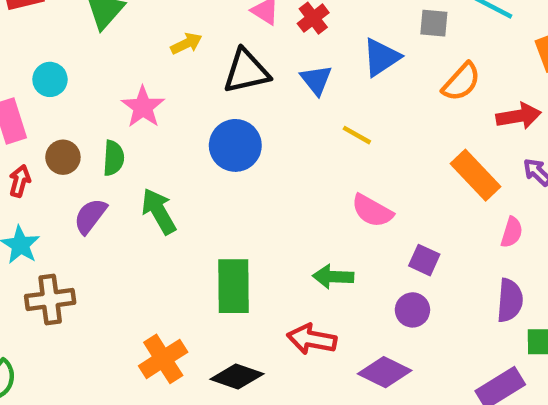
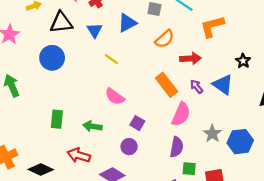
pink semicircle: (512, 232) -> (181, 114), size x1.6
green rectangle: (234, 286) -> (57, 119), moved, size x0.7

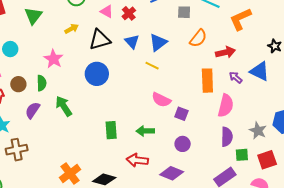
blue triangle: (127, 23) -> (158, 42), moved
orange rectangle: (167, 85) -> (207, 81), turned 45
purple square: (137, 123) -> (181, 114), moved
gray star: (212, 134) -> (258, 131), moved

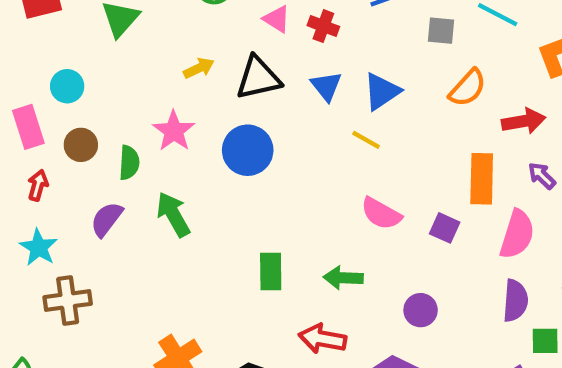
red cross: (129, 13) -> (323, 26), turned -32
yellow arrow: (72, 29) -> (199, 68), moved
pink star: (54, 59) -> (174, 131), moved
brown circle: (18, 84) -> (81, 145), moved
purple square: (181, 114) -> (445, 228), moved

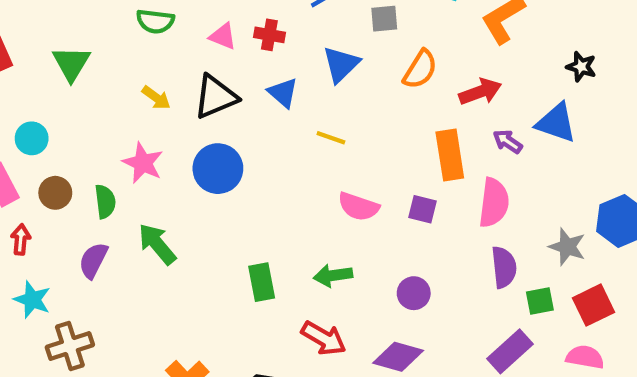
yellow arrow: (199, 68) -> (156, 98), turned 72
blue triangle: (382, 92) -> (341, 64), moved
red arrow: (322, 339) -> (324, 338), turned -150

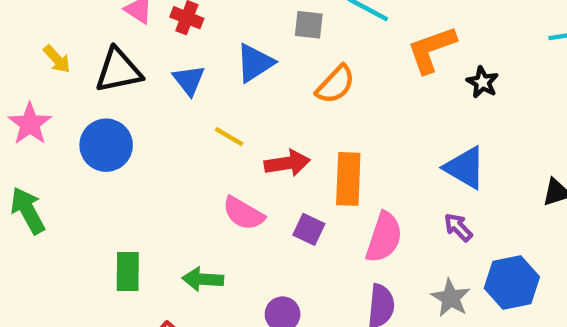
black star: (581, 67) -> (482, 82), moved
red arrow: (480, 92) -> (287, 163), moved
purple arrow: (508, 142) -> (458, 227), moved

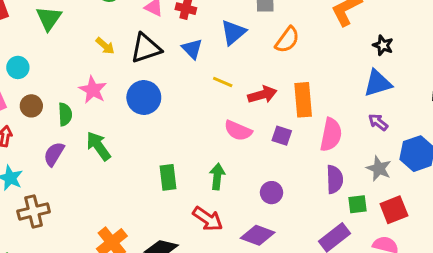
black star: (482, 82) -> (383, 45), moved
blue triangle: (465, 168) -> (378, 83), turned -40
green arrow: (203, 279) -> (217, 176), turned 100

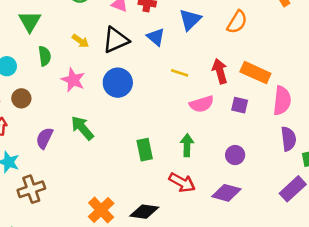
yellow line: (223, 82) -> (180, 73), moved
red arrow: (262, 95) -> (220, 71), turned -85
orange rectangle: (303, 100) -> (255, 73), turned -56
green semicircle: (65, 114) -> (45, 56), moved
pink semicircle: (238, 131) -> (202, 104), turned -35

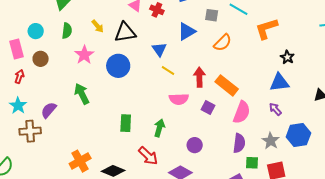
blue triangle: (156, 37) -> (159, 49), moved
purple semicircle: (45, 138) -> (49, 110), moved

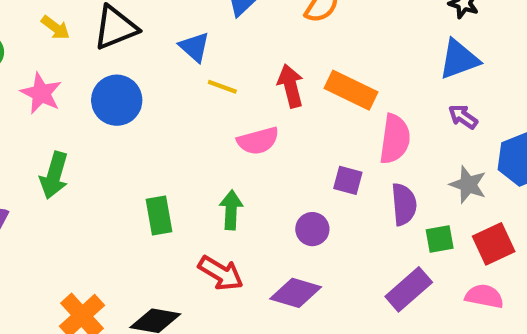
green arrow: (82, 94) -> (54, 175), turned -125
purple square: (208, 107) -> (348, 180), moved

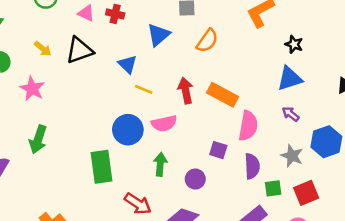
blue circle: (117, 100) -> (128, 130), moved
green arrow: (231, 210) -> (160, 164), moved
green rectangle: (159, 216) -> (101, 167), size x1.4

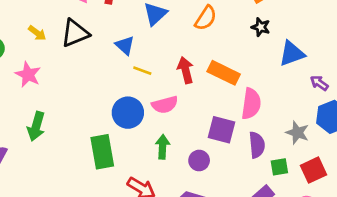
black star: (294, 44) -> (261, 27), moved
purple arrow: (291, 114) -> (319, 83), moved
purple square: (218, 150) -> (222, 130), size x1.5

